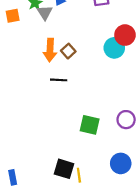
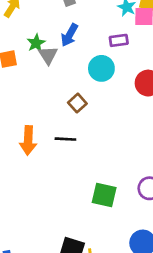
cyan circle: (114, 48) -> (101, 68), moved
orange arrow: (50, 50) -> (28, 140), moved

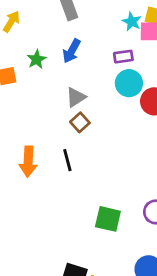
gray triangle: (48, 55) -> (76, 97), moved, turned 30
cyan circle: (101, 68) -> (129, 83), moved
black line: (65, 139) -> (67, 160), turned 72

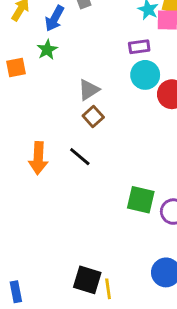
blue arrow: (72, 51) -> (55, 18), moved
black line: (67, 160) -> (80, 157), turned -35
green square: (108, 219) -> (141, 200), moved

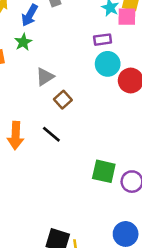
gray triangle: (89, 90) -> (45, 77), moved

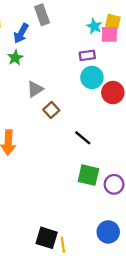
black line: (51, 134) -> (83, 138), moved

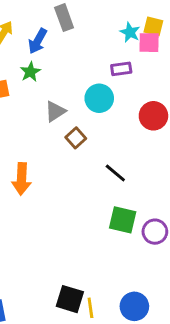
cyan circle: (92, 77) -> (99, 98), moved
blue circle: (108, 232) -> (134, 306), moved

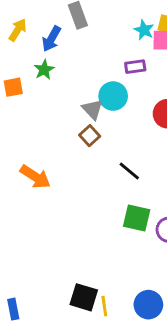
gray triangle: (55, 111) -> (93, 109), moved, turned -40
orange arrow: (22, 179) -> (35, 177), turned -60

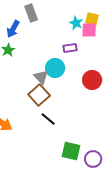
brown square: (90, 136) -> (39, 95), size x1.5
black line: (129, 171) -> (48, 119), moved

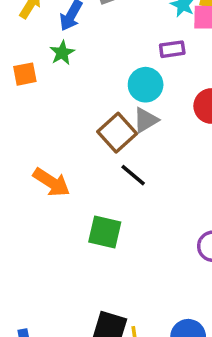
gray triangle: (41, 77) -> (146, 120), moved, turned 42
green square: (71, 151) -> (105, 232), moved

